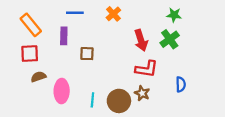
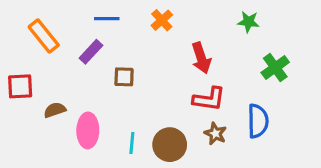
purple rectangle: (64, 36) -> (91, 52), turned 42
green cross: (170, 39) -> (275, 67), moved
red square: (30, 54) -> (20, 86), moved
blue semicircle: (181, 84) -> (258, 121), size x1.5
brown star: (142, 93) -> (215, 134), moved

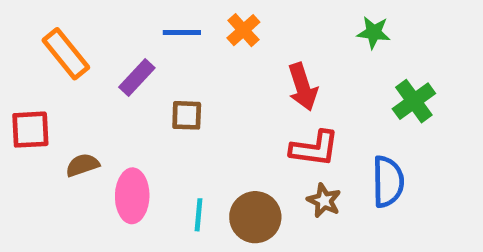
blue line: (107, 19) -> (182, 32), moved

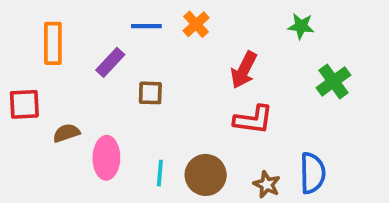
orange rectangle: (66, 54) -> (53, 43), turned 39
red arrow: (303, 87) -> (244, 70), turned 45
blue semicircle: (388, 182) -> (312, 173), moved
brown star: (324, 201) -> (267, 185), moved

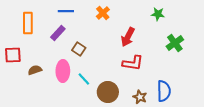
blue line: (146, 26) -> (66, 11), moved
brown square: (150, 93) -> (79, 49), turned 32
pink ellipse: (106, 158) -> (63, 71), moved
cyan line: (160, 173) -> (84, 79), moved, turned -48

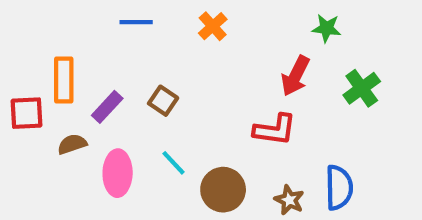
orange rectangle: (28, 23) -> (64, 80), moved
purple rectangle: (58, 33) -> (107, 107), moved
red arrow: (128, 37) -> (295, 76), moved
pink ellipse: (63, 71) -> (118, 173), moved

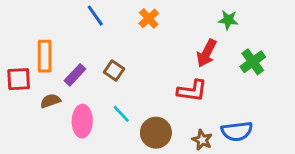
blue line: (136, 22) -> (95, 16), turned 55
blue semicircle: (339, 188) -> (237, 131), turned 84

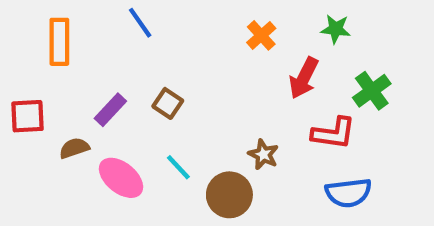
orange cross: (149, 18) -> (261, 35), moved
orange rectangle: (45, 56) -> (59, 42), moved
red L-shape: (192, 91) -> (334, 133), moved
pink ellipse: (82, 121) -> (121, 178), turned -52
brown star: (202, 140) -> (263, 154), moved

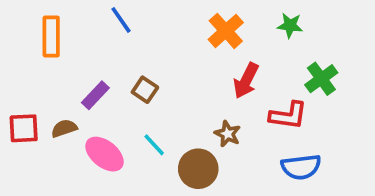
orange cross: (261, 35) -> (226, 31), size x1.4
red arrow: (304, 78) -> (246, 81), moved
red square: (27, 116) -> (24, 128), moved

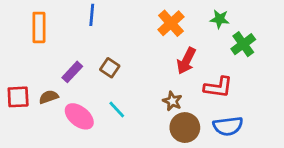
blue line: (121, 20) -> (92, 15), turned 40
green cross: (321, 79) -> (243, 44), moved
brown circle: (198, 169) -> (185, 128), moved

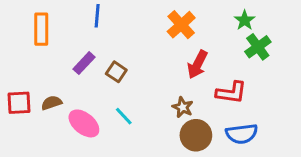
green star: (220, 19) -> (245, 20), moved, turned 30
purple rectangle: (72, 72) -> (84, 63), moved

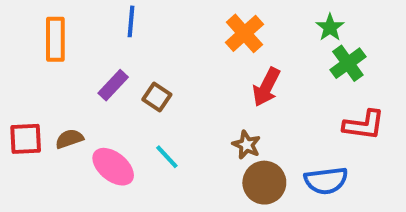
red L-shape: (231, 93) -> (364, 125), moved

